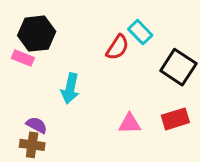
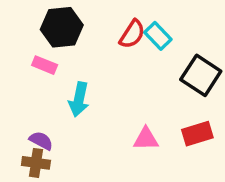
black hexagon: (37, 34) -> (62, 27), moved
red semicircle: (117, 47) -> (132, 34), moved
pink rectangle: (23, 58) -> (45, 65), moved

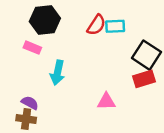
cyan rectangle: (158, 36) -> (115, 26), turned -48
red rectangle: (197, 134) -> (144, 79), moved

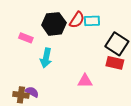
black hexagon: (45, 20) -> (54, 24), moved
red rectangle: (144, 79) -> (115, 63), turned 30
purple semicircle: (30, 103) -> (32, 92), moved

